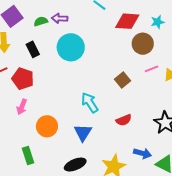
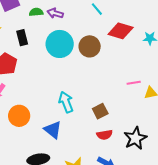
brown circle: (143, 44) -> (90, 46), moved
brown square: (122, 80) -> (100, 111), moved
red semicircle: (124, 120) -> (105, 135), moved
blue triangle: (83, 133) -> (53, 130), turned -36

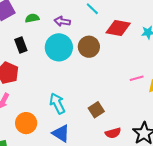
purple arrow: (55, 13) -> (62, 21), moved
cyan arrow: (66, 102) -> (57, 103), moved
brown square: (100, 111) -> (96, 110), moved

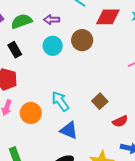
green semicircle: (32, 18) -> (21, 21), size x1.5
cyan circle: (59, 47) -> (53, 46), size x0.7
orange circle: (26, 123) -> (31, 113), moved

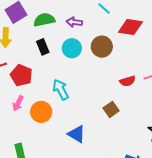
black rectangle: (15, 50) -> (43, 47), moved
cyan arrow: (60, 101) -> (61, 89), moved
red semicircle: (120, 121) -> (128, 81), moved

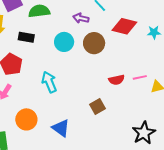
purple arrow: (74, 22) -> (81, 18), moved
black rectangle: (43, 47) -> (26, 37), moved, turned -63
orange circle: (41, 112) -> (26, 119), moved

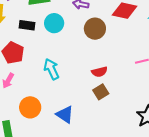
cyan circle: (64, 42) -> (54, 23), moved
red semicircle: (116, 80) -> (99, 72), moved

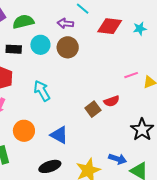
brown circle: (95, 29) -> (68, 47), moved
red semicircle: (99, 72) -> (112, 101), moved

